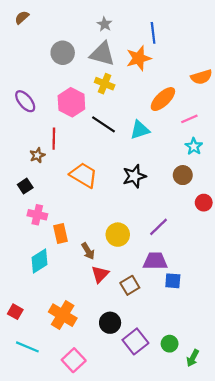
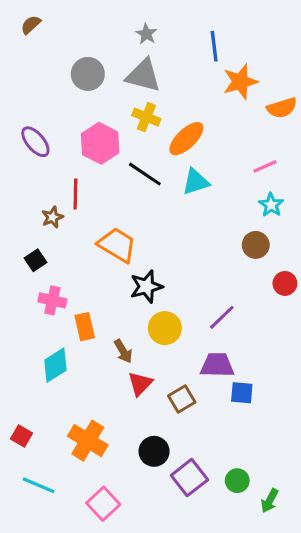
orange star: (139, 58) -> (240, 82), moved
orange ellipse: (163, 99) -> (186, 139), moved
black star: (134, 176) -> (146, 287), moved

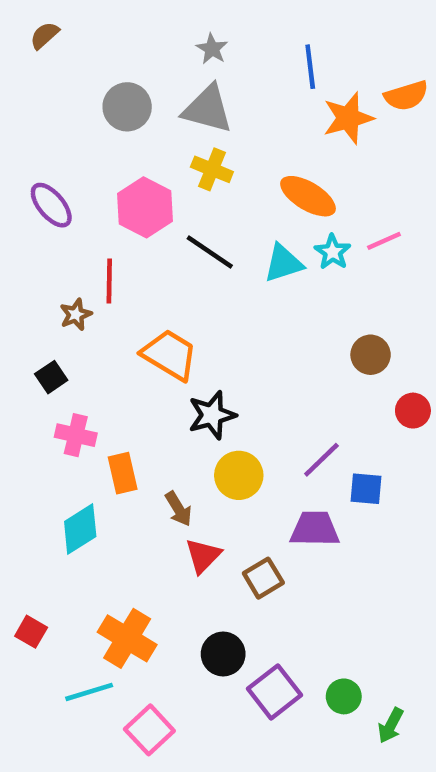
orange semicircle: (282, 108) -> (406, 96), moved
orange ellipse: (186, 139) -> (308, 196), moved, turned 75
cyan star: (271, 205) -> (333, 252), moved
blue square: (242, 393) -> (366, 489), moved
cyan line: (39, 485) -> (89, 692), moved, turned -40

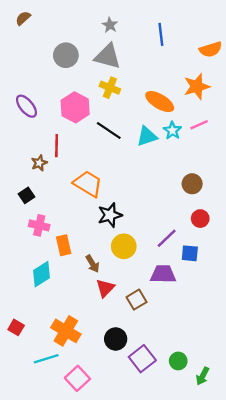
orange star: (348, 118) -> (197, 86), moved
red circle: (413, 411) -> (200, 219), moved

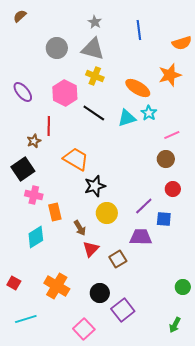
pink line: (199, 125) -> (172, 135), moved
black square: (26, 195) -> (23, 169), size x1.6
cyan line: (46, 359) -> (26, 319), moved
green circle: (178, 361) -> (183, 287), moved
pink square: (77, 378) -> (84, 329), moved

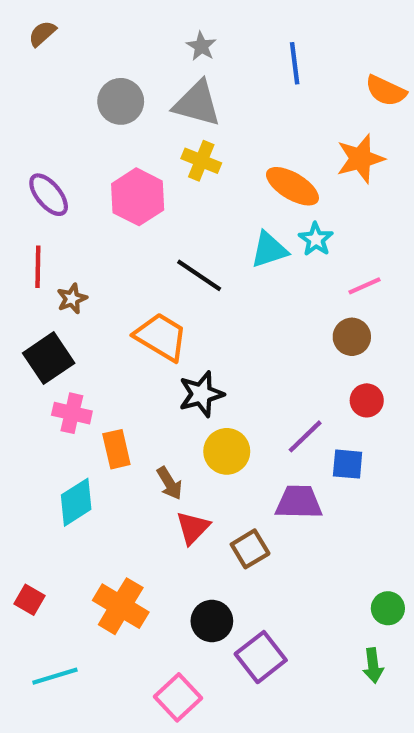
orange semicircle: (182, 43) -> (386, 91), turned 42
black line: (94, 113) -> (199, 275), moved
red line: (49, 126) -> (38, 267), moved
green arrow: (175, 325) -> (373, 666), moved, turned -35

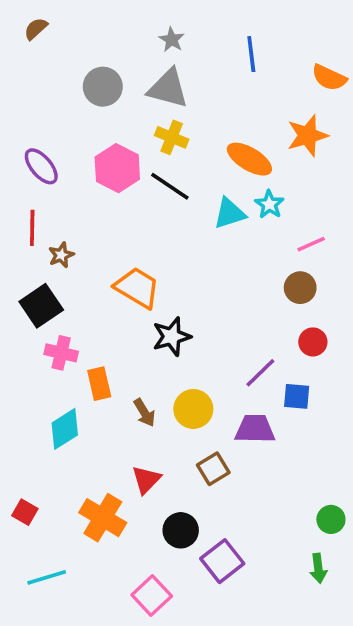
black line: (199, 275) -> (170, 186), moved
yellow circle: (227, 451) -> (193, 409), moved
red triangle: (193, 528) -> (146, 480), moved

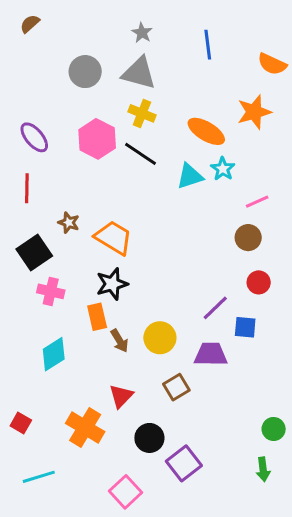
brown star: (61, 255) -> (69, 223), moved, turned -30
black star: (172, 337) -> (112, 284), moved
orange rectangle: (99, 384) -> (97, 317), moved

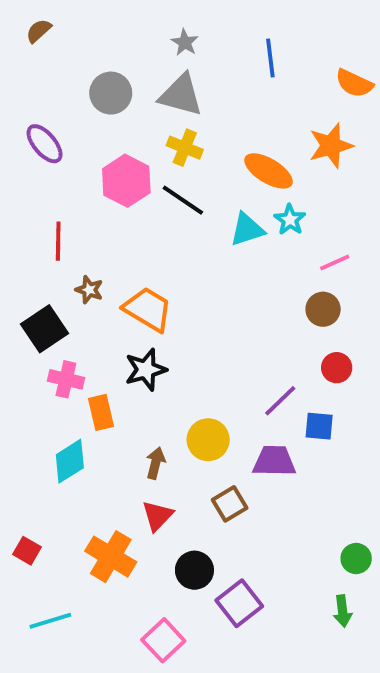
purple ellipse: (34, 137) -> (45, 144), moved
red line: (27, 188) -> (58, 241), moved
orange rectangle: (97, 317) -> (101, 412), moved
brown arrow: (120, 341) -> (156, 463), moved, turned -135

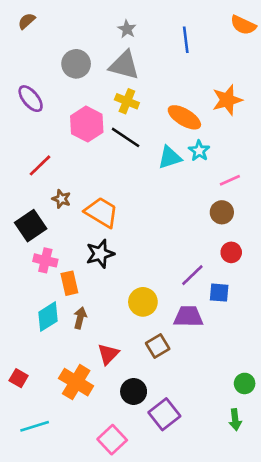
orange semicircle: (354, 83) -> (243, 25), moved
red line: (58, 241) -> (40, 165), turned 45
brown arrow: (156, 463) -> (80, 318), moved

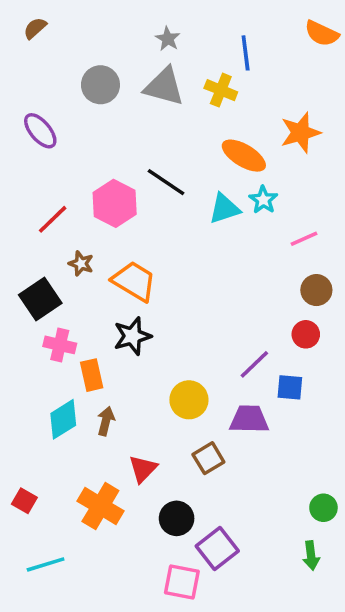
yellow cross: (127, 101) -> (221, 90), moved
pink hexagon: (87, 124) -> (115, 203), moved
brown circle: (222, 212) -> (316, 290), moved
pink square: (112, 440) -> (182, 582), moved, turned -36

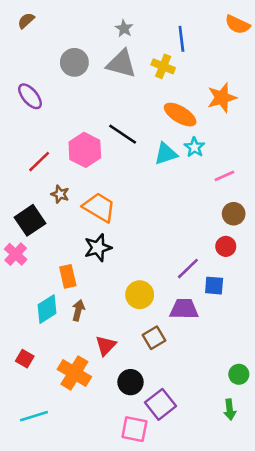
pink cross: (60, 345) -> (16, 254), moved, turned 30
red square: (24, 501) -> (25, 359), moved

